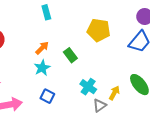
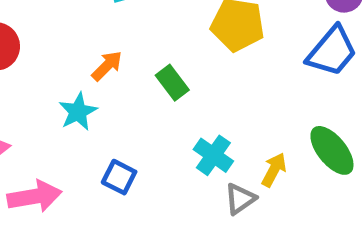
cyan star: (42, 68) -> (78, 112), moved

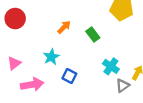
cyan star: (78, 112) -> (51, 57), moved

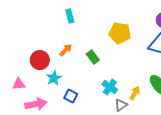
red circle: (15, 19) -> (40, 60), moved
pink triangle: (14, 63) -> (19, 84), turned 32

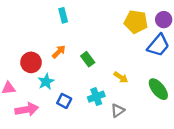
yellow pentagon: (120, 33) -> (136, 22), moved
cyan cross: (110, 87) -> (96, 97), moved, turned 35
yellow arrow: (135, 93) -> (121, 77), moved, turned 96

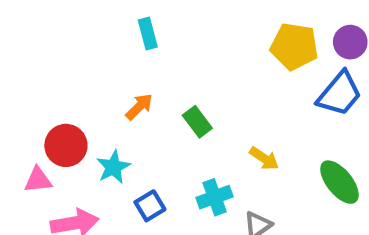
red circle: (31, 62) -> (66, 145), moved
blue square: (64, 101) -> (150, 206), turned 32

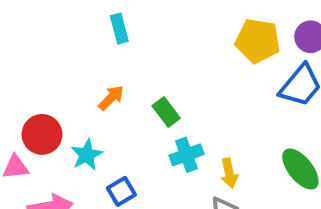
yellow arrow: (264, 158) -> (229, 173), moved, turned 44
cyan cross: (215, 197) -> (186, 155), moved

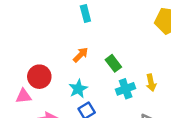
cyan star: (87, 155) -> (78, 89), moved
yellow arrow: (229, 173) -> (151, 83), moved

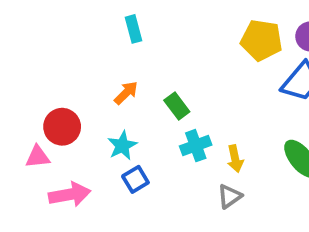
yellow arrow: (151, 83) -> (235, 159), moved

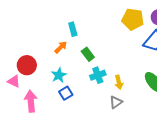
cyan rectangle: (134, 29) -> (73, 29), moved
pink triangle: (38, 157) -> (14, 81), turned 32
pink arrow: (70, 194) -> (31, 101), turned -85

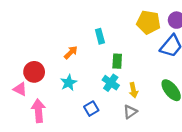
cyan rectangle: (73, 29) -> (100, 36), moved
green rectangle: (88, 54) -> (117, 61), moved, turned 40
cyan cross: (98, 75) -> (111, 83), turned -35
blue square: (66, 93) -> (91, 109), moved

